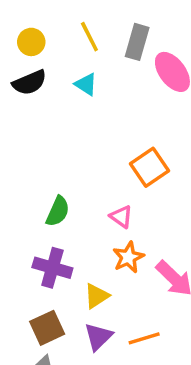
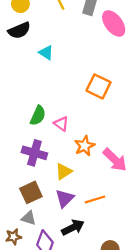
cyan triangle: (86, 84) -> (46, 53), moved
orange square: (149, 167) -> (99, 86), turned -30
pink triangle: (121, 217) -> (61, 124), moved

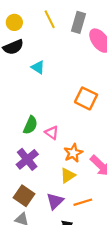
purple cross: (34, 153) -> (27, 159), turned 35
yellow triangle: (64, 171) -> (68, 175), moved
brown square: (31, 192) -> (24, 196), turned -30

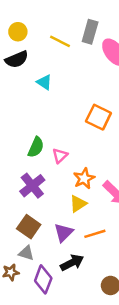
yellow line: (50, 19) -> (60, 41), moved, turned -36
pink triangle: (52, 133) -> (60, 156), turned 40

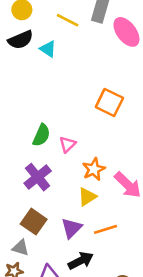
cyan triangle: (44, 82) -> (48, 49), moved
gray triangle: (26, 253) -> (21, 248), moved

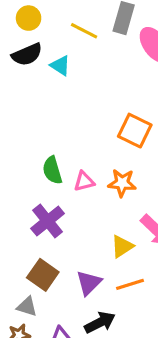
green semicircle: (41, 135) -> (52, 170), turned 140
pink triangle: (68, 144) -> (84, 181), turned 30
orange star: (94, 169) -> (122, 183), moved, turned 30
yellow triangle: (87, 197) -> (122, 246), moved

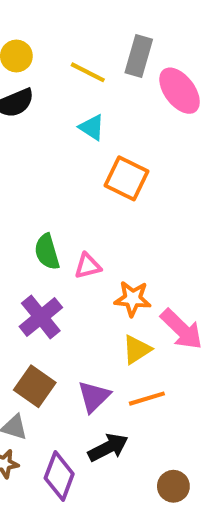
cyan triangle: (60, 66) -> (92, 127), moved
orange square: (135, 131) -> (126, 178), moved
orange star: (122, 183) -> (133, 299), moved

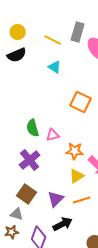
orange square: (126, 178) -> (81, 102), moved

